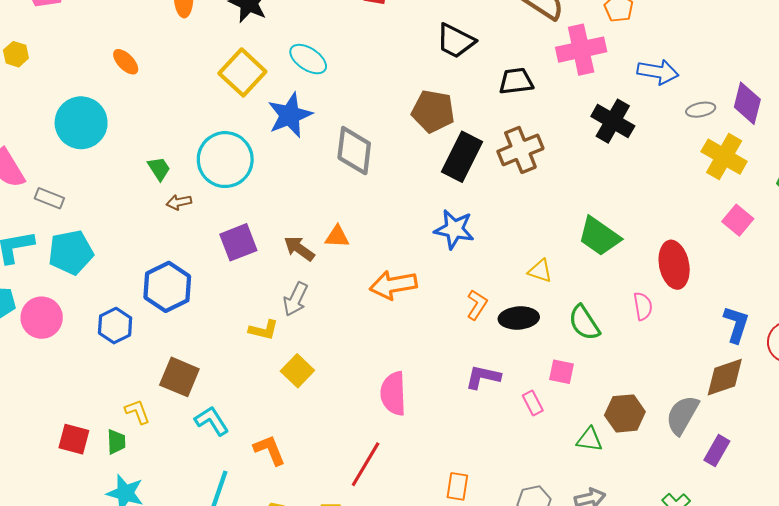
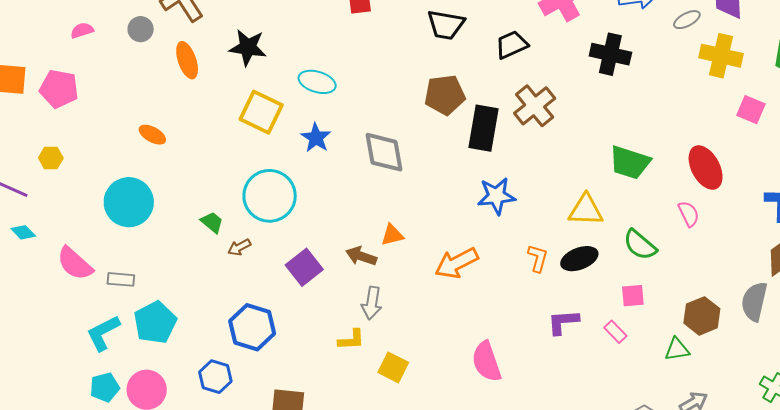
blue star: (290, 115) -> (316, 138), size x0.7
yellow triangle: (540, 271) -> (586, 210), size x1.5

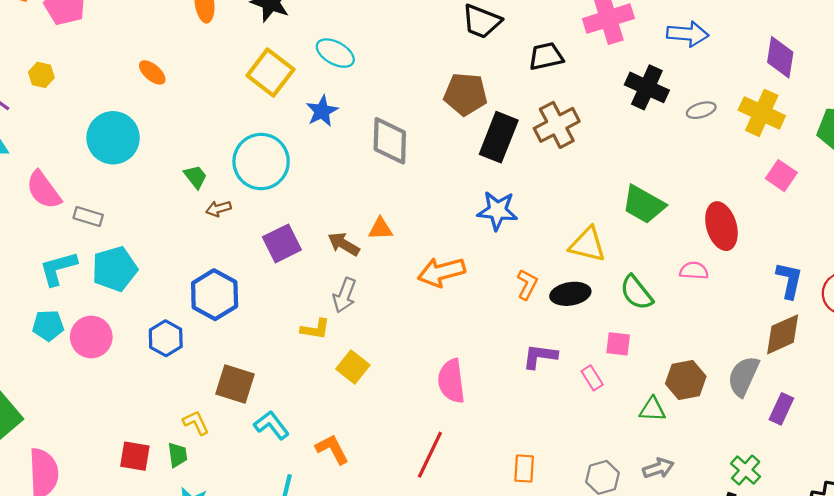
gray ellipse: (687, 20) -> (701, 110), moved
pink semicircle: (689, 214) -> (694, 271), turned -72

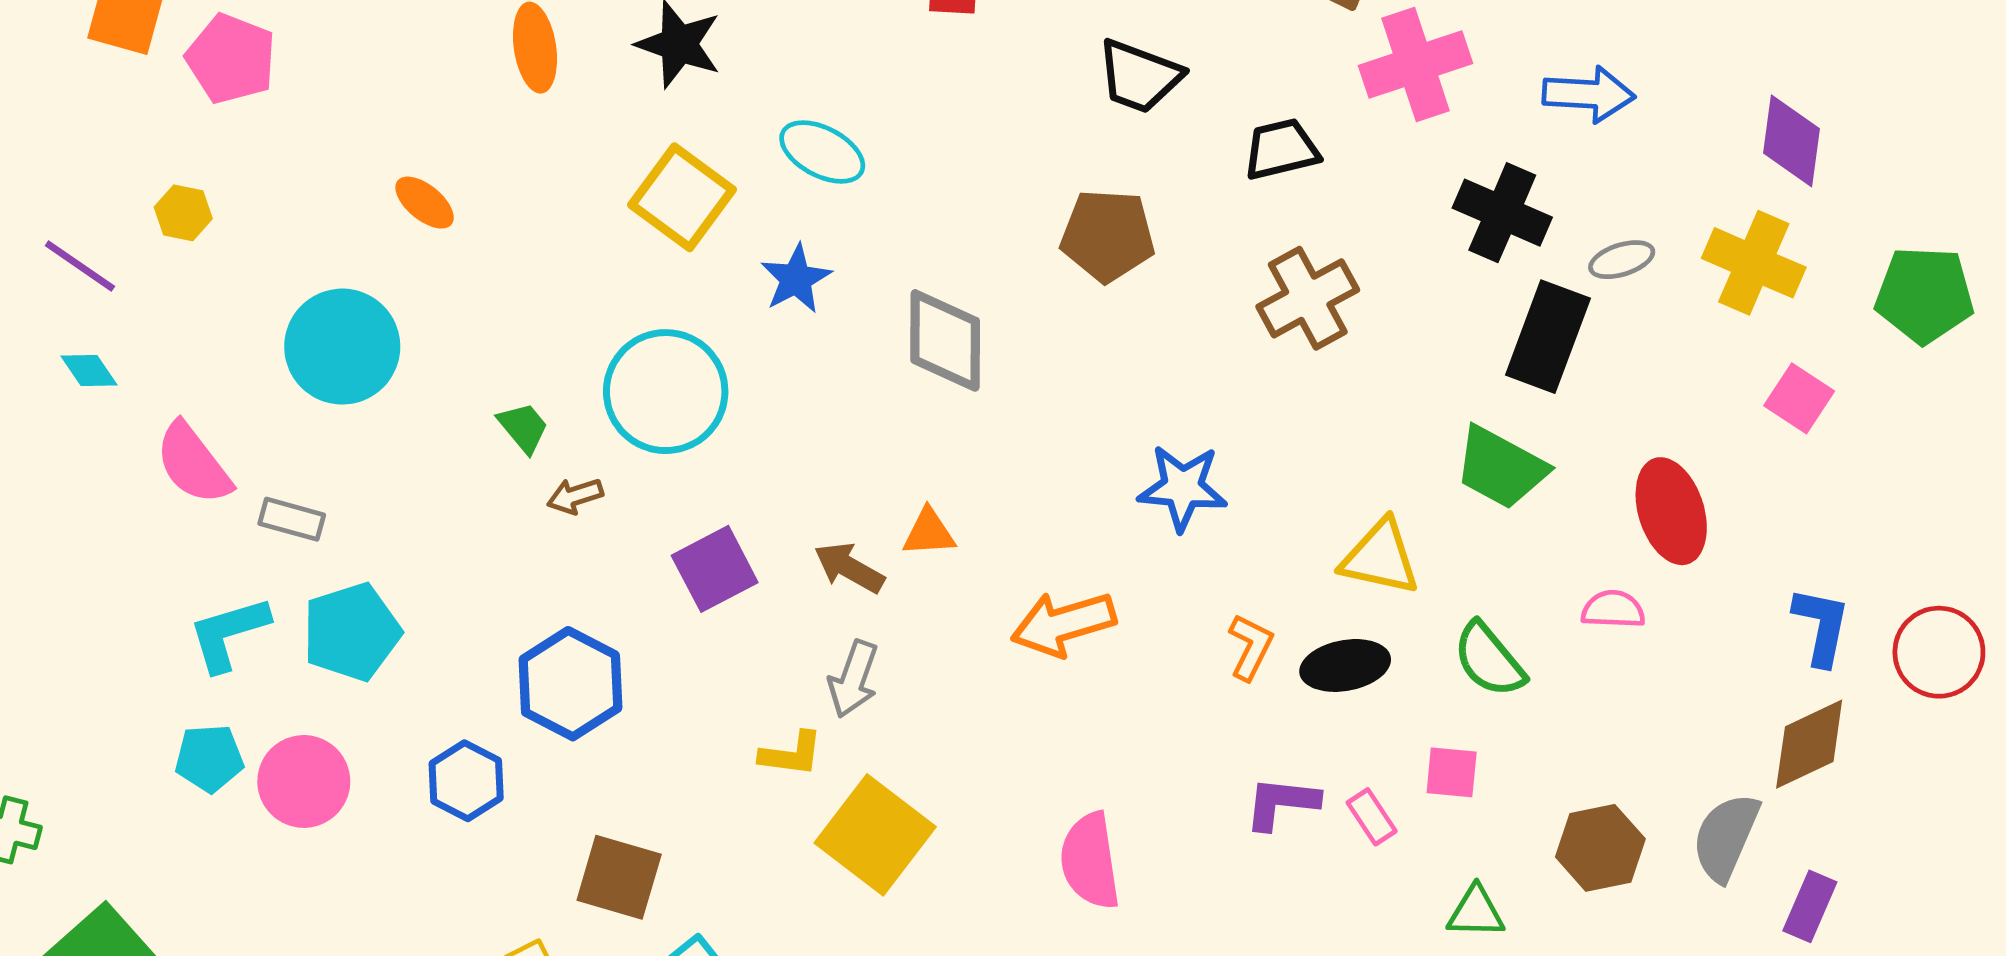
black rectangle: (499, 137) -> (1548, 337), moved
yellow square: (353, 367) -> (875, 835), size x1.6
pink rectangle: (592, 378) -> (1372, 817), moved
green triangle: (652, 409) -> (1476, 912), moved

